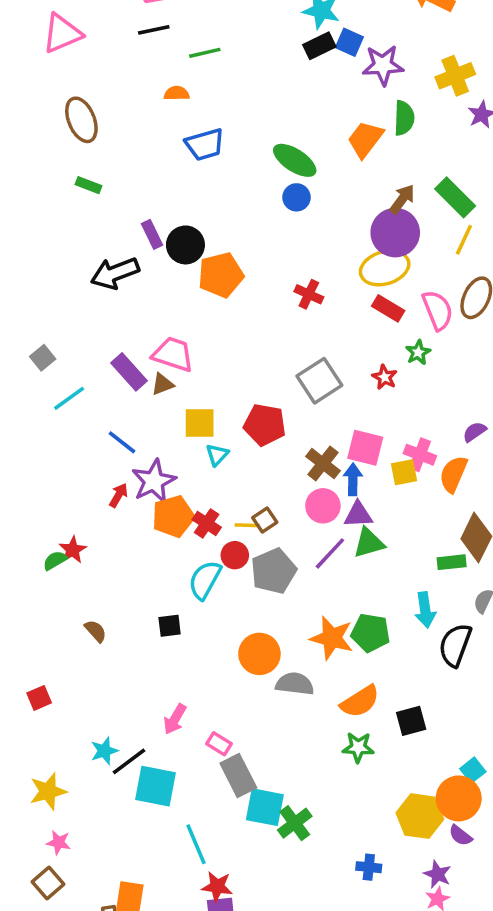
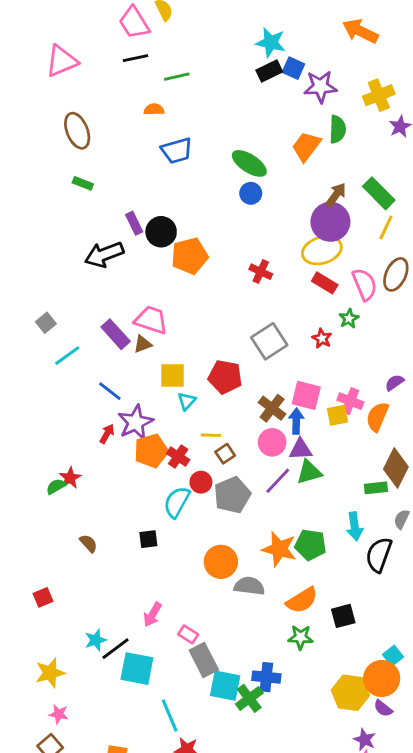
yellow line: (247, 525) -> (211, 435), moved
blue cross: (369, 867) -> (266, 677), moved, size x1.4

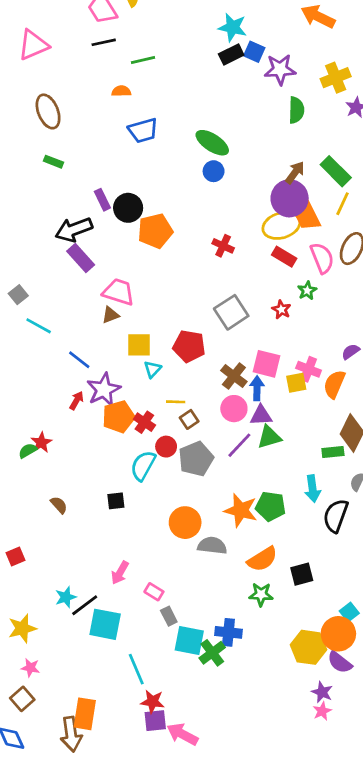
orange trapezoid: (306, 146) -> (307, 216), moved, turned -64
purple rectangle: (116, 334) -> (81, 258), moved
cyan line: (67, 356) -> (39, 326), turned 65
gray rectangle: (204, 660) -> (169, 616), size x0.6
purple semicircle: (383, 708) -> (340, 662), size x1.4

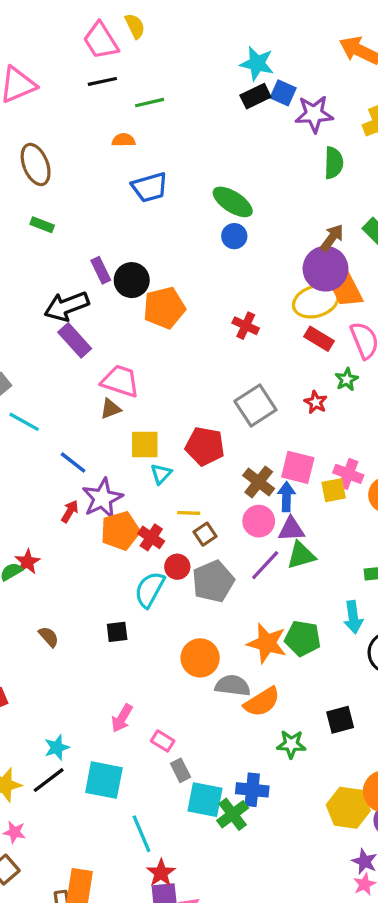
orange semicircle: (262, 559) -> (262, 702), moved
black line: (85, 605) -> (49, 780), moved
red star: (153, 702) -> (161, 873), turned 30

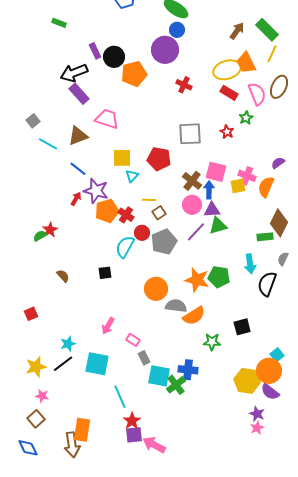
purple circle: (325, 269) -> (165, 50), moved
gray square: (255, 405) -> (190, 134), turned 30
brown triangle: (111, 409) -> (78, 136), moved, size x1.5
purple star: (102, 498) -> (96, 191), turned -30

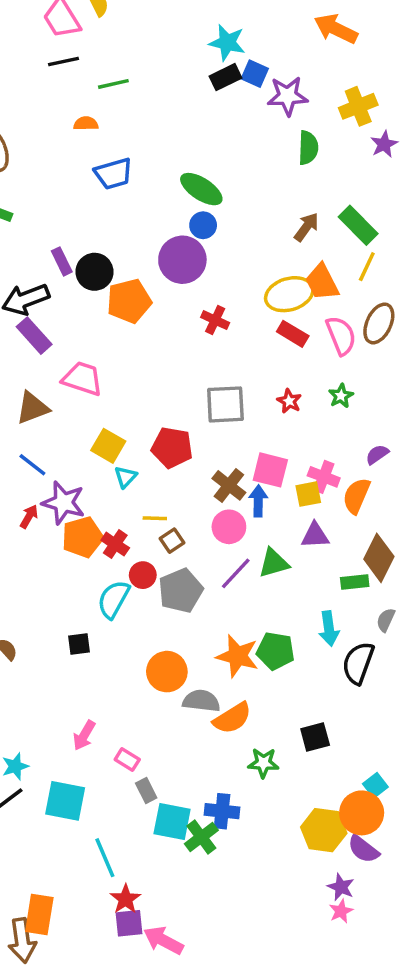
green star: (246, 118) -> (341, 396), moved
yellow square: (122, 158) -> (108, 446), turned 30
purple triangle: (212, 210) -> (315, 535), moved

